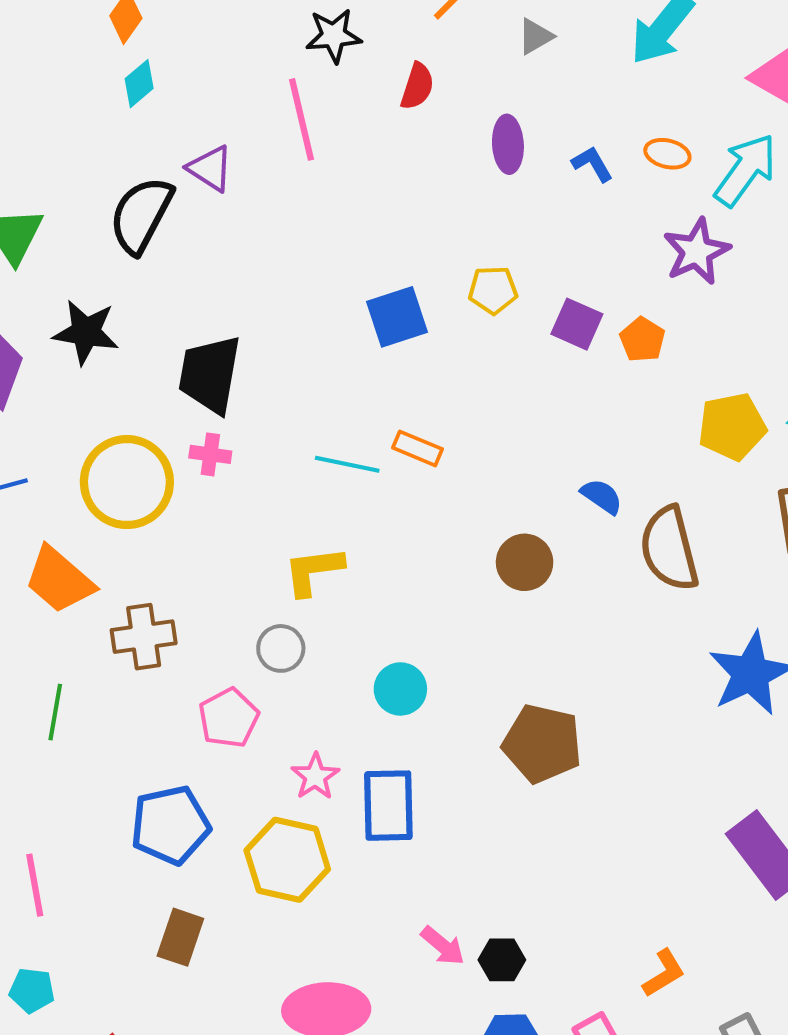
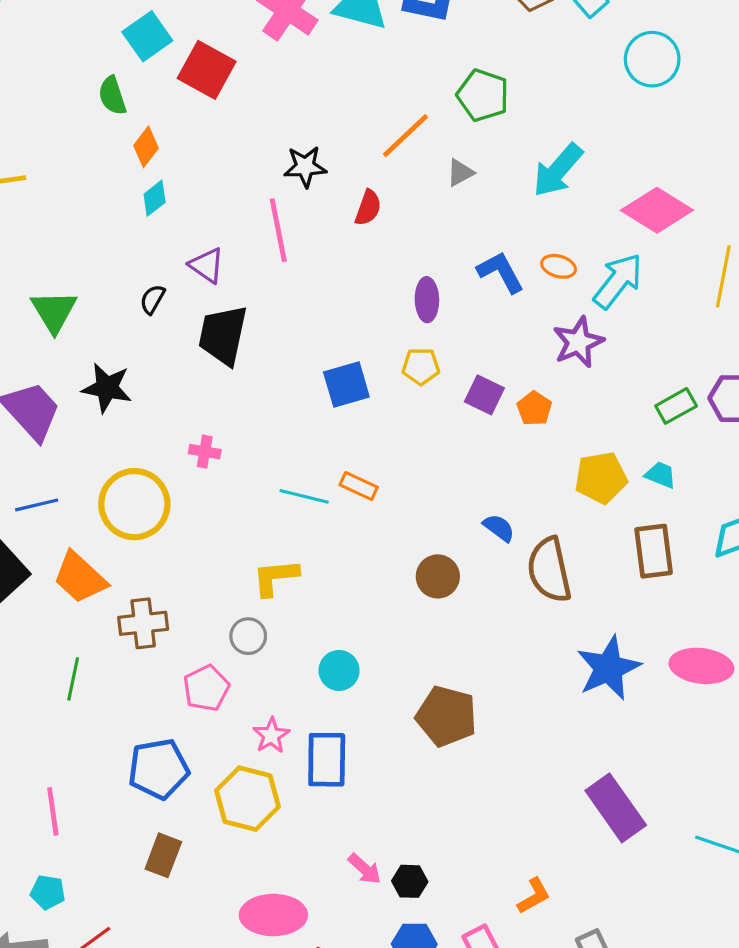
purple ellipse: (508, 144) -> (427, 300), moved
blue L-shape: (592, 164) -> (501, 272), size x1.5
black semicircle: (141, 215) -> (152, 299), size x0.5
black trapezoid: (210, 374) -> (223, 335), moved
pink cross: (210, 454) -> (205, 452), moved

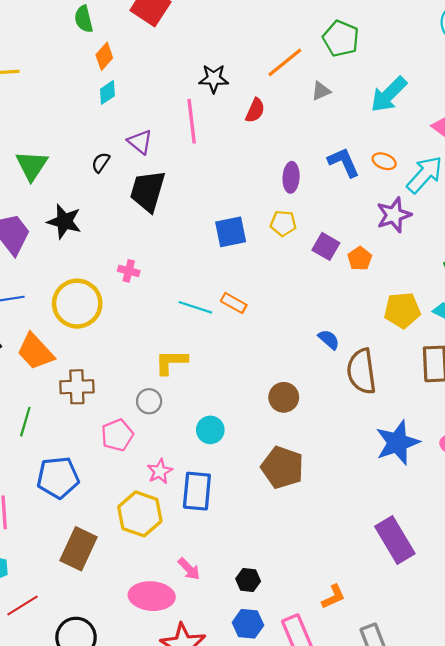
brown circle: (438, 576) -> (284, 397), moved
blue pentagon: (159, 769) -> (58, 478), moved
brown rectangle: (163, 855) -> (79, 549), size x1.4
pink arrow: (365, 869) -> (189, 569), moved

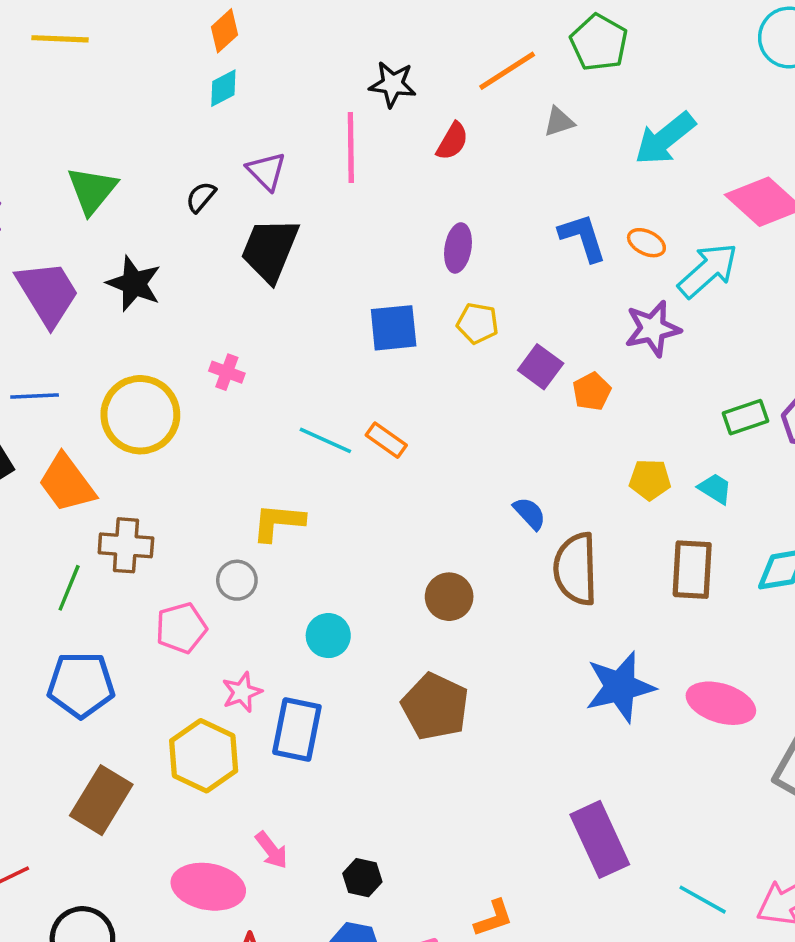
purple ellipse: (291, 177) -> (458, 248), moved
yellow pentagon: (402, 310) -> (650, 480), size x0.7
green line: (25, 422) -> (69, 588), moved

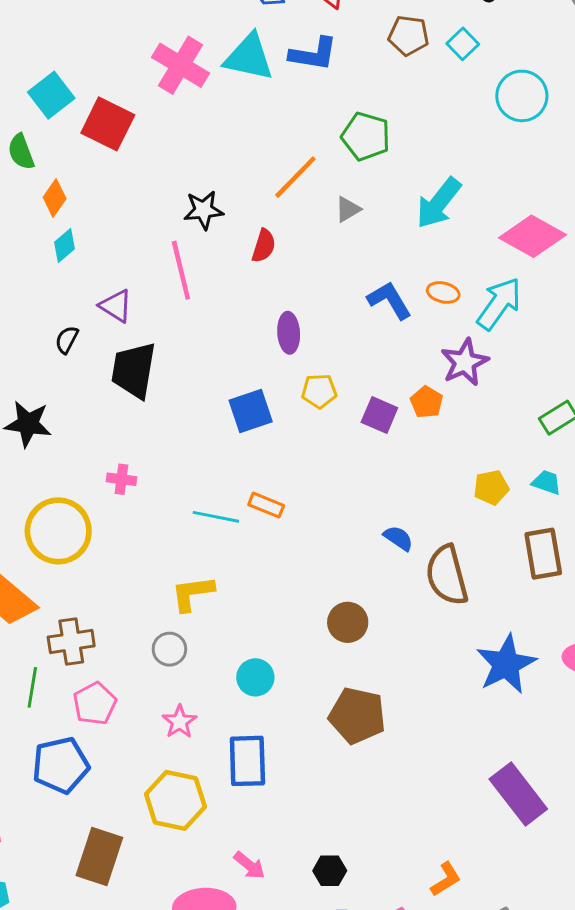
orange pentagon: (592, 391) -> (427, 402), moved
pink pentagon: (181, 628) -> (95, 704), moved
pink star: (242, 692) -> (179, 722), moved

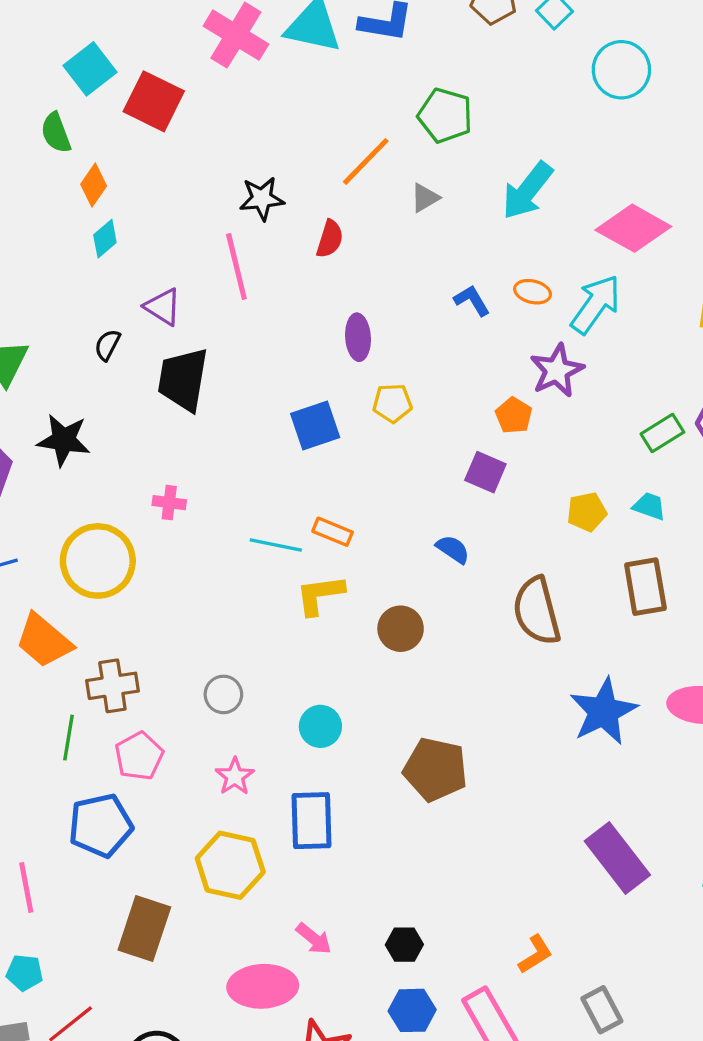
blue L-shape: (390, 300) -> (472, 300), size x0.7
purple square: (379, 415) -> (485, 472), moved
blue semicircle: (398, 538) -> (453, 549), moved
yellow L-shape: (192, 593) -> (320, 595), moved
brown circle: (348, 622) -> (401, 629), moved

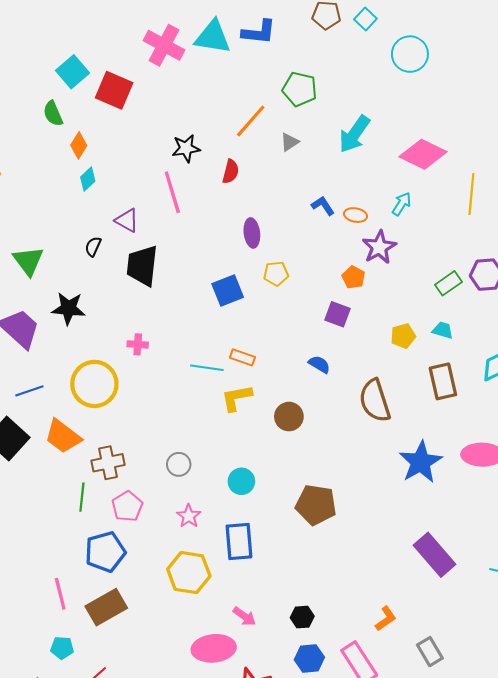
orange ellipse: (533, 292) -> (356, 215), moved
cyan arrow: (596, 304) -> (402, 204), size x0.6
brown rectangle: (144, 929) -> (106, 607), moved, turned 45

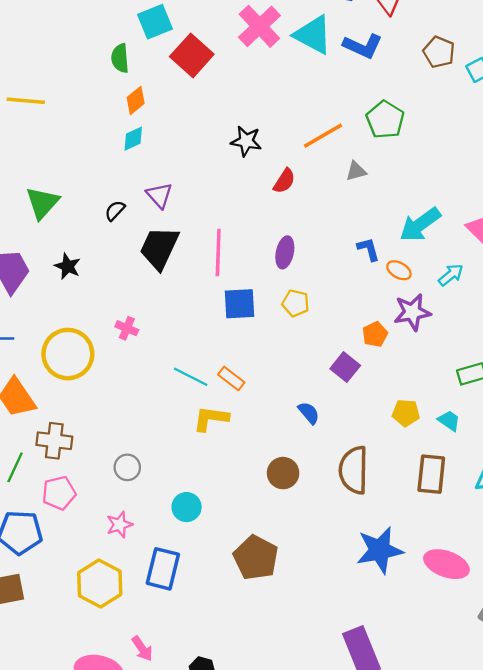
cyan arrow: (354, 134) -> (420, 224), moved
pink line: (172, 192) -> (218, 252), moved
black star: (69, 308) -> (68, 266), size x0.7
brown circle: (289, 417) -> (283, 473), moved

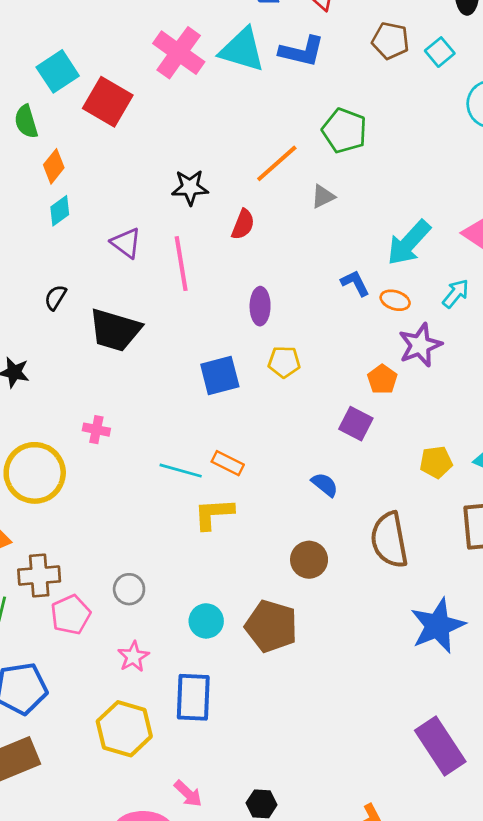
purple triangle: (159, 195) -> (126, 243), moved
black trapezoid: (159, 248) -> (115, 330), turned -87
pink line: (218, 252) -> (181, 264), moved
pink pentagon: (59, 493) -> (71, 615), moved
brown pentagon: (256, 558) -> (271, 626), moved

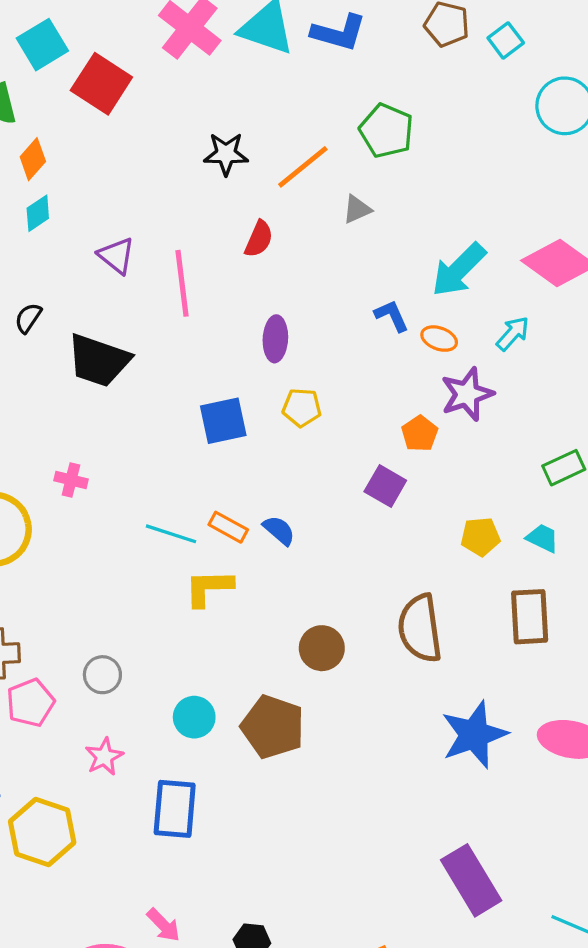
black star: (190, 187) -> (226, 154), moved
blue semicircle: (325, 485) -> (279, 530), moved
yellow hexagon: (124, 729) -> (42, 832), moved

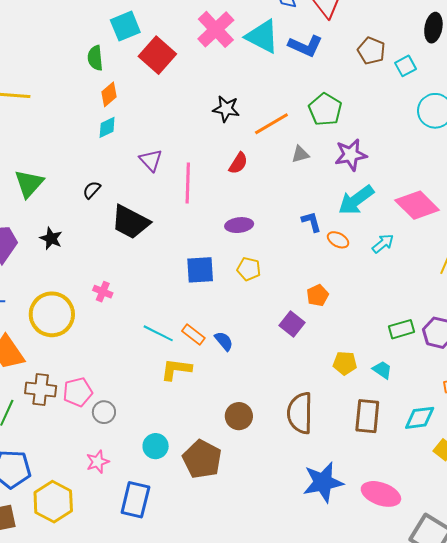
purple ellipse: (275, 339) -> (239, 225), turned 72
purple star: (467, 394) -> (351, 155), moved
pink pentagon: (30, 703) -> (78, 392), moved

